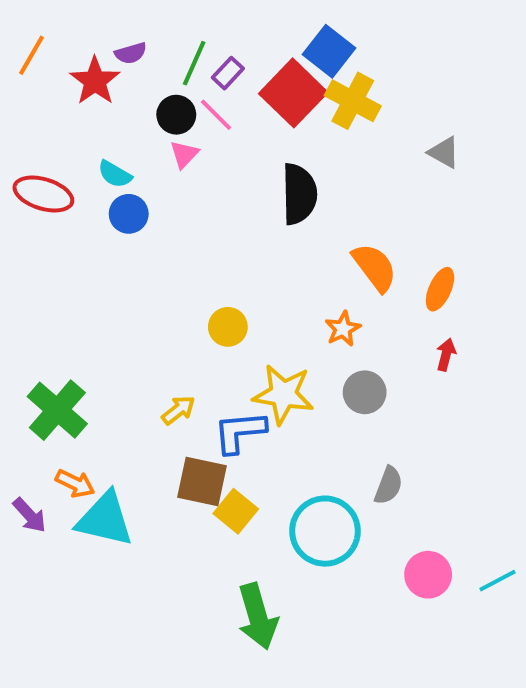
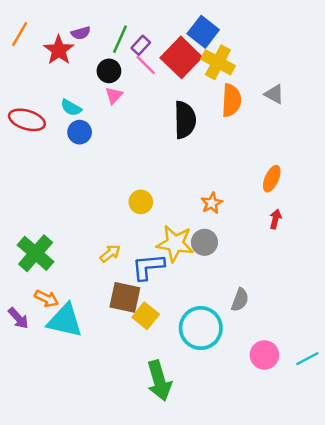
pink line: (216, 115) -> (146, 65), moved
orange semicircle: (375, 267) -> (231, 100), moved, turned 40
gray circle: (365, 392) -> (204, 242), moved

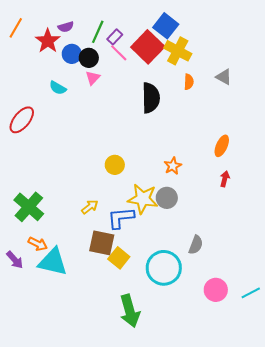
orange semicircle: (231, 100) -> (189, 82), size x0.6
red ellipse: (27, 120) -> (22, 120), moved, turned -68
blue circle: (80, 132) -> (72, 54), moved

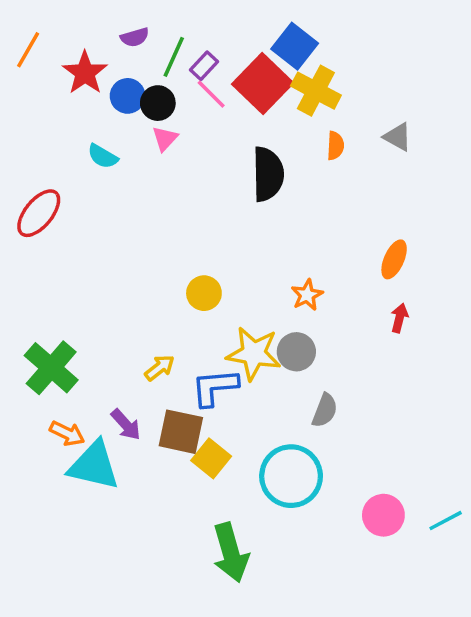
purple semicircle: (66, 27) -> (135, 37), moved
gray semicircle: (196, 245) -> (325, 410), moved
purple arrow: (15, 260) -> (126, 425), moved

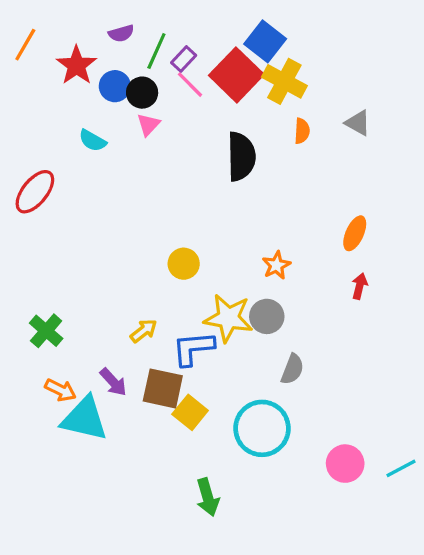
green cross: (51, 368) -> (46, 331), size x0.7
green arrow: (231, 553) -> (208, 497), size x0.7

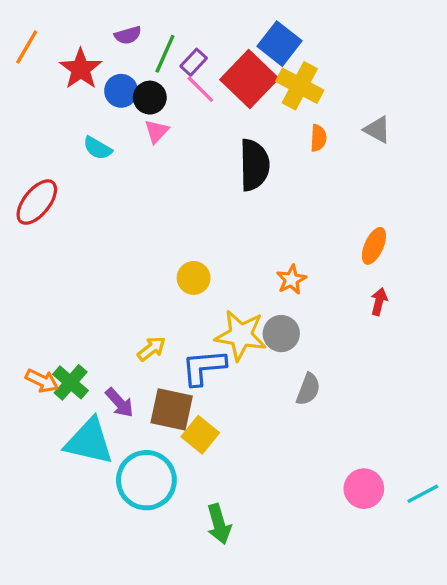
green cross: (46, 331) -> (71, 382), moved
orange arrow: (61, 390) -> (42, 381), moved
cyan circle: (262, 428) -> (146, 480), moved

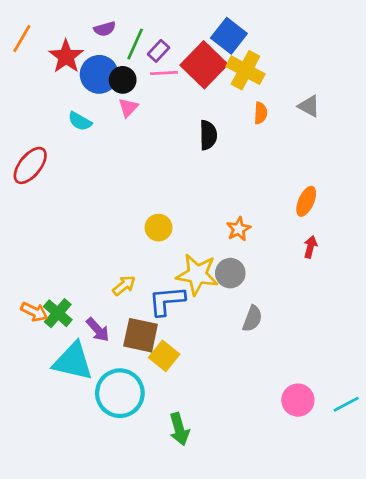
pink line: (200, 89) -> (164, 73), turned -48
blue circle: (121, 91) -> (99, 74), size x1.4
black semicircle: (254, 165) -> (208, 135), size x0.7

